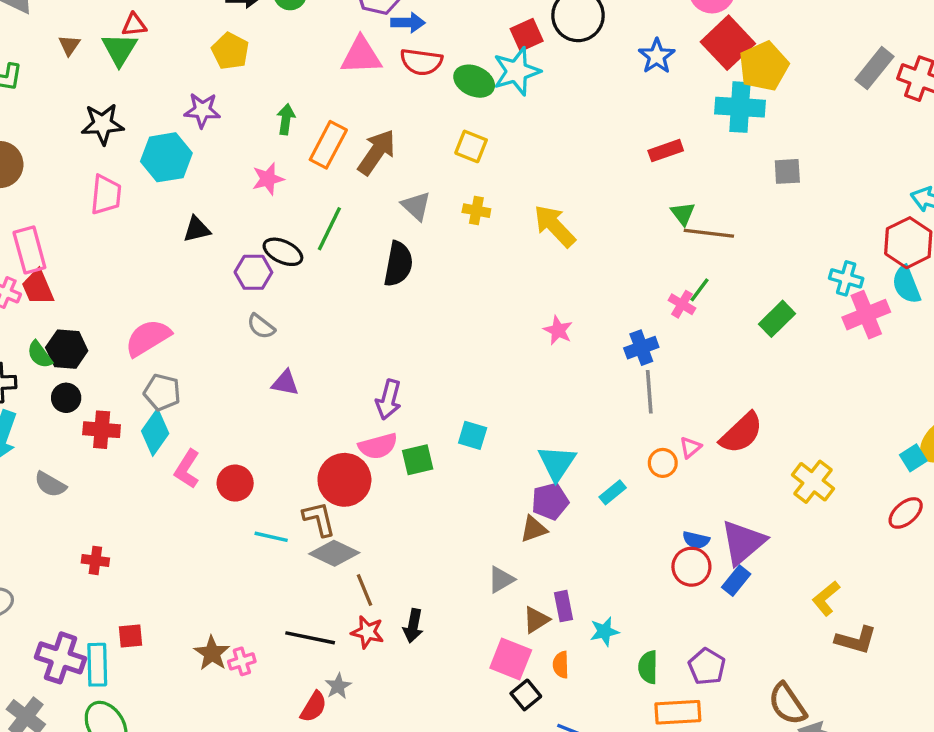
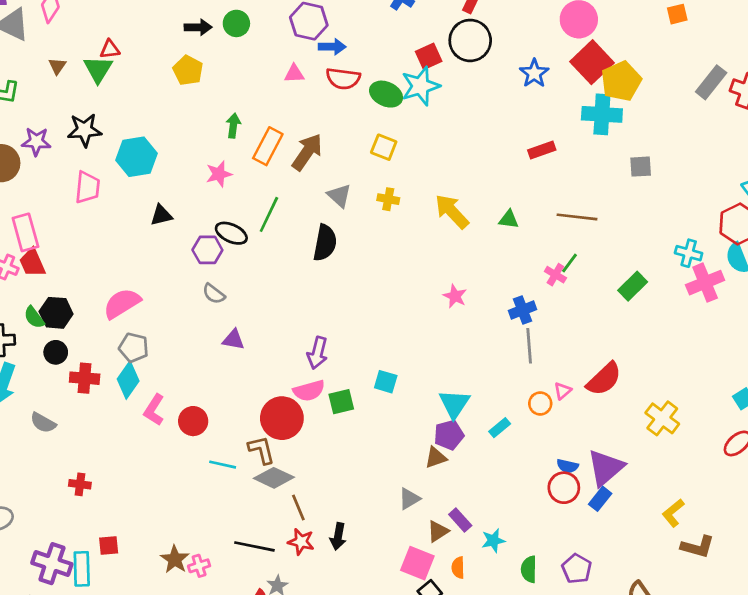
pink triangle: (361, 56) -> (294, 74), size x0.6
purple star: (202, 110) -> (36, 142), moved
green triangle: (683, 214) -> (509, 219), moved, turned -45
purple rectangle: (564, 606) -> (460, 520), turned -30

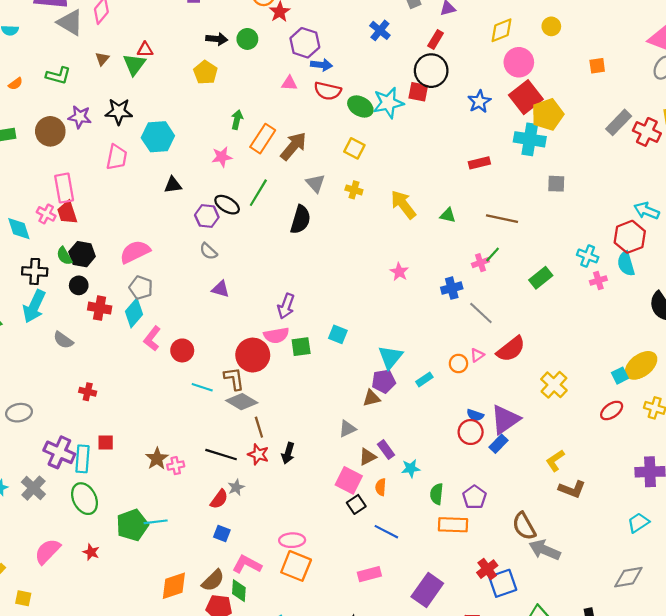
red square: (429, 56) -> (418, 92), moved, turned 30
pink cross: (555, 275) -> (480, 263), turned 35
pink cross: (705, 283) -> (598, 281), size x0.6
gray line: (529, 346) -> (481, 313), moved, turned -48

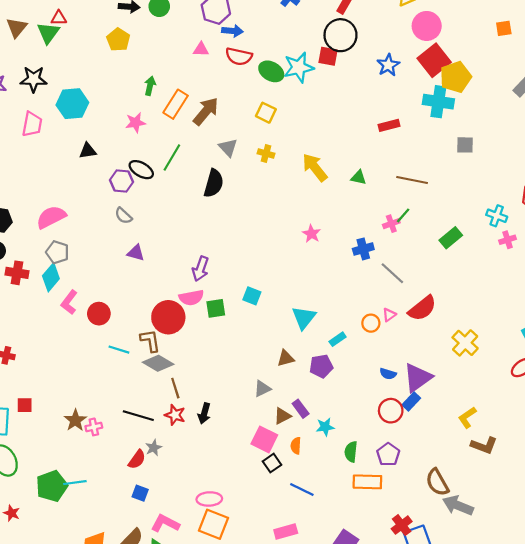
brown triangle: (102, 59) -> (17, 28), size x1.5
purple pentagon: (384, 381) -> (321, 366), moved
red circle: (471, 432) -> (391, 411), moved

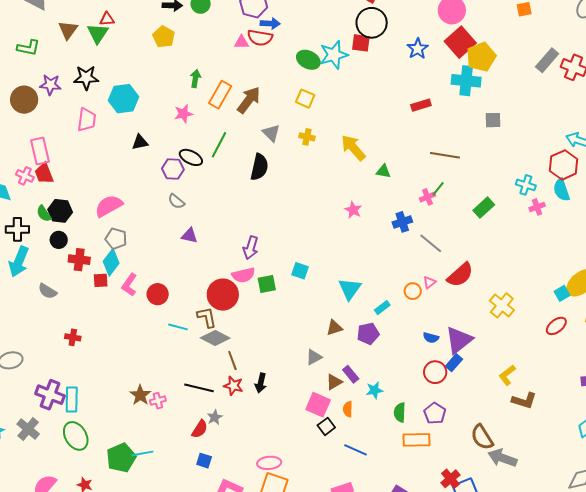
red semicircle: (239, 56) -> (260, 38), moved
green triangle: (359, 177) -> (383, 171), moved
red square: (25, 405) -> (101, 280), moved

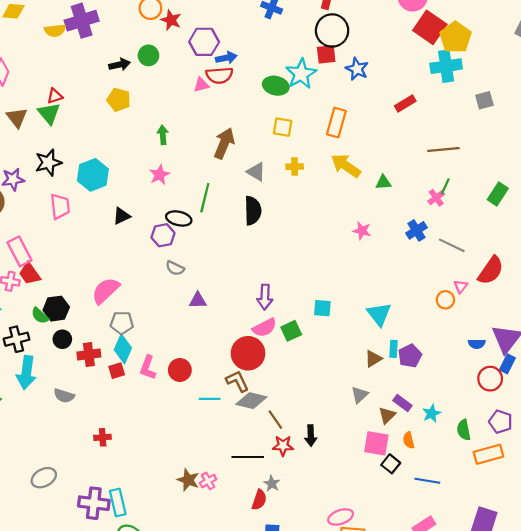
blue star: (418, 49) -> (357, 69), moved
orange rectangle: (220, 95) -> (336, 123), moved
cyan rectangle: (382, 308) -> (394, 349), moved, turned -35

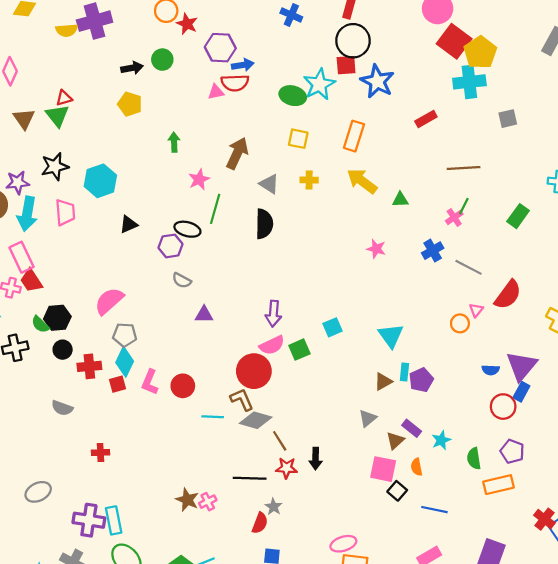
blue star: (357, 69) -> (377, 81), size x1.4
pink star: (160, 175) -> (199, 179), moved
cyan square: (322, 308) -> (332, 327), turned -30
cyan arrow: (26, 372) -> (27, 214), moved

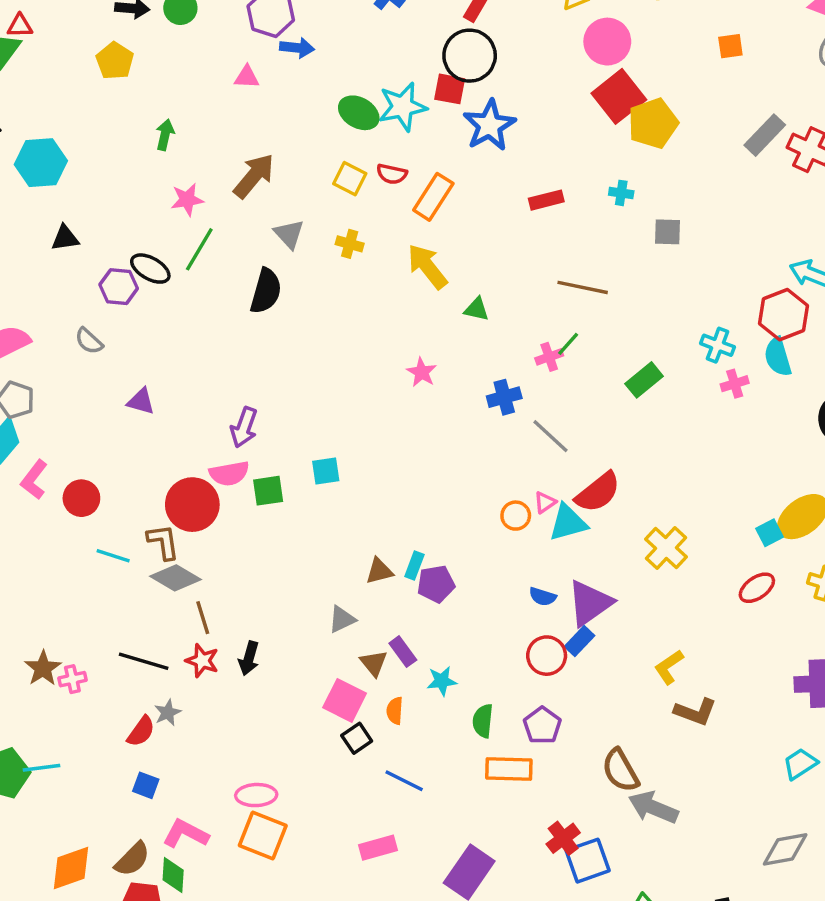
cyan cross: (469, 82) -> (621, 193), moved, size x0.5
red semicircle: (235, 83) -> (392, 174), moved, size x0.7
gray semicircle: (182, 280) -> (89, 341), moved
cyan triangle: (391, 336) -> (568, 523), moved, turned 36
brown triangle: (395, 441) -> (374, 663), turned -42

